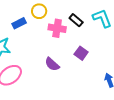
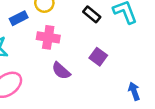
pink cross: (57, 28) -> (48, 37), moved

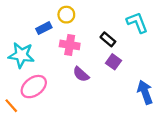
black rectangle: (92, 14) -> (108, 39), moved
blue arrow: (134, 91) -> (145, 92), size x1.5

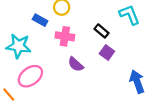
blue rectangle: (44, 28) -> (40, 20), turned 56

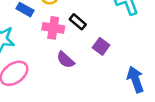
black rectangle: (102, 31) -> (78, 22), moved

